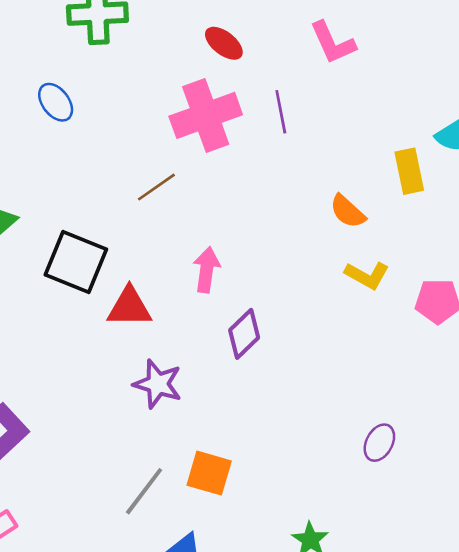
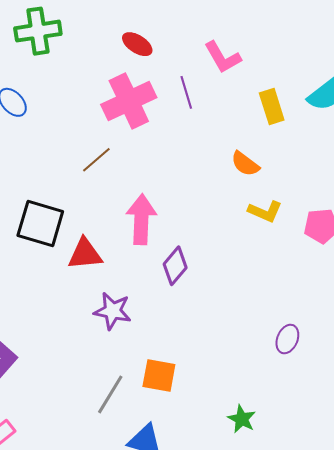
pink L-shape: (333, 43) -> (223, 57), moved
yellow rectangle: (409, 171) -> (272, 107), moved
pink arrow: (207, 270) -> (141, 219), size x1.4

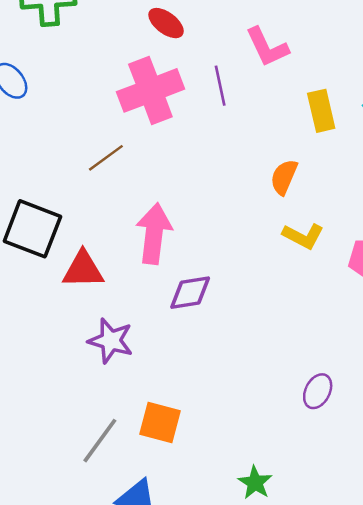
orange semicircle: (245, 164) -> (284, 177), turned 72
purple diamond: (175, 266) -> (190, 293), turned 36

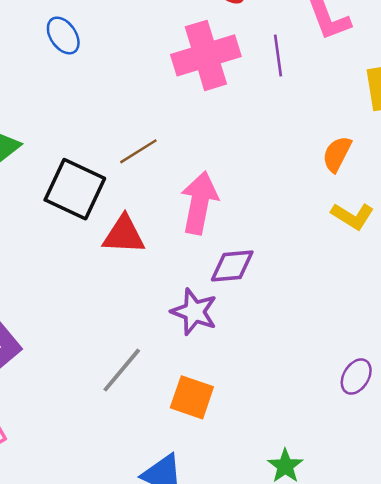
brown line: (106, 158) -> (138, 151), moved
purple star: (111, 341) -> (194, 312), moved
gray line: (100, 441) -> (122, 370), moved

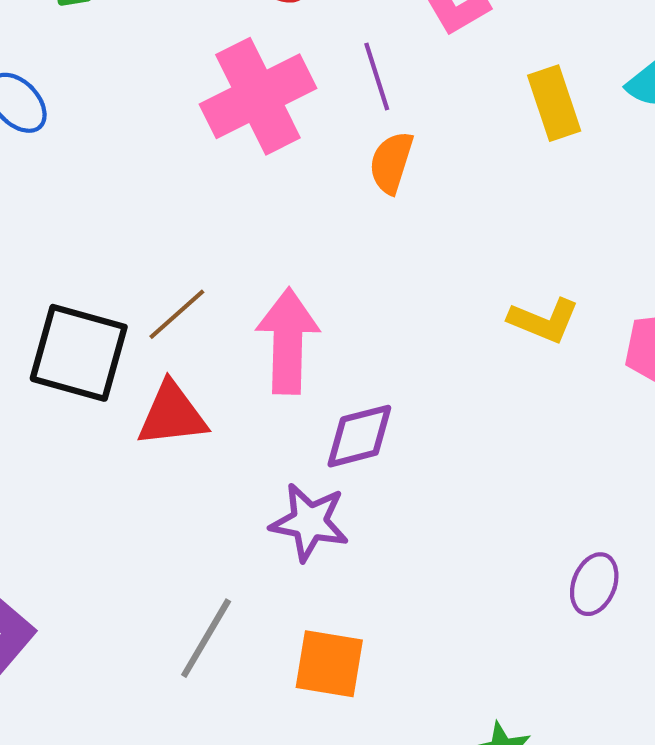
brown line: (138, 151) -> (177, 314), moved
orange semicircle: (337, 154) -> (391, 162), moved

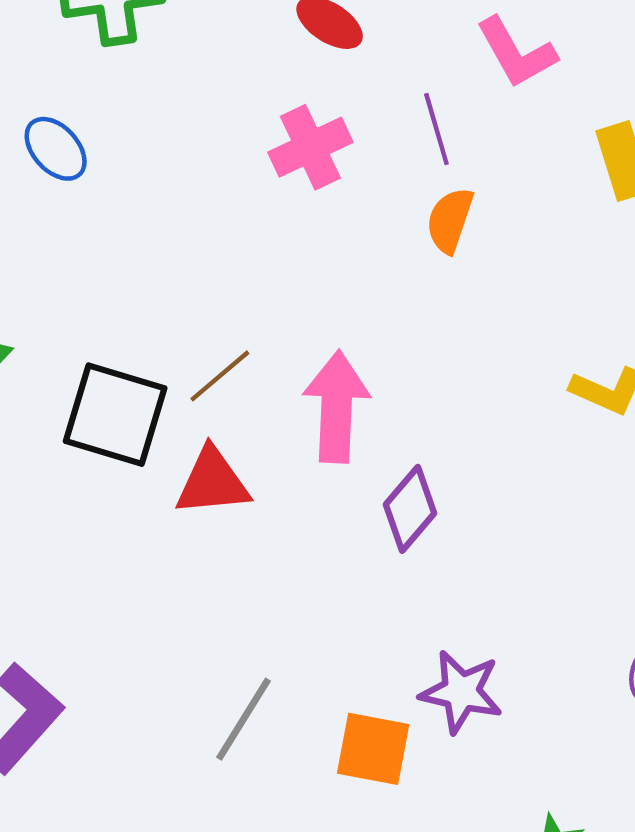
pink cross: (258, 96) -> (310, 147), size x0.7
purple diamond: (359, 436) -> (410, 509), turned -36
purple star: (309, 522) -> (461, 692), moved

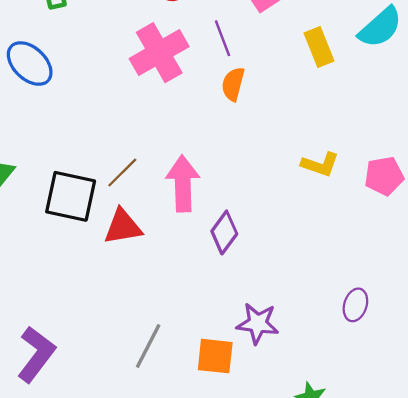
pink cross: (310, 147) -> (159, 53), size x1.4
blue ellipse: (56, 149) -> (30, 64), size x1.4

